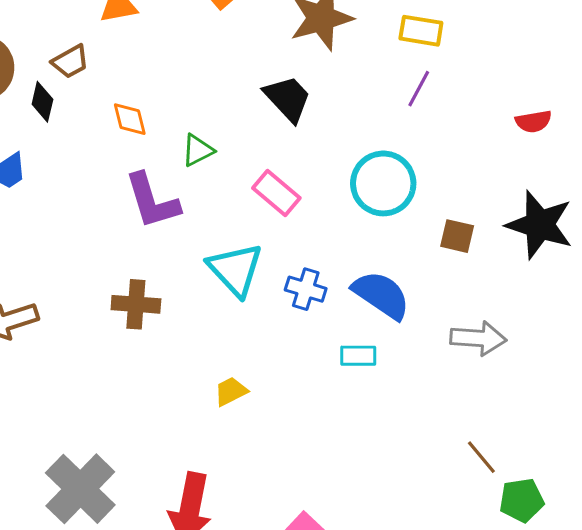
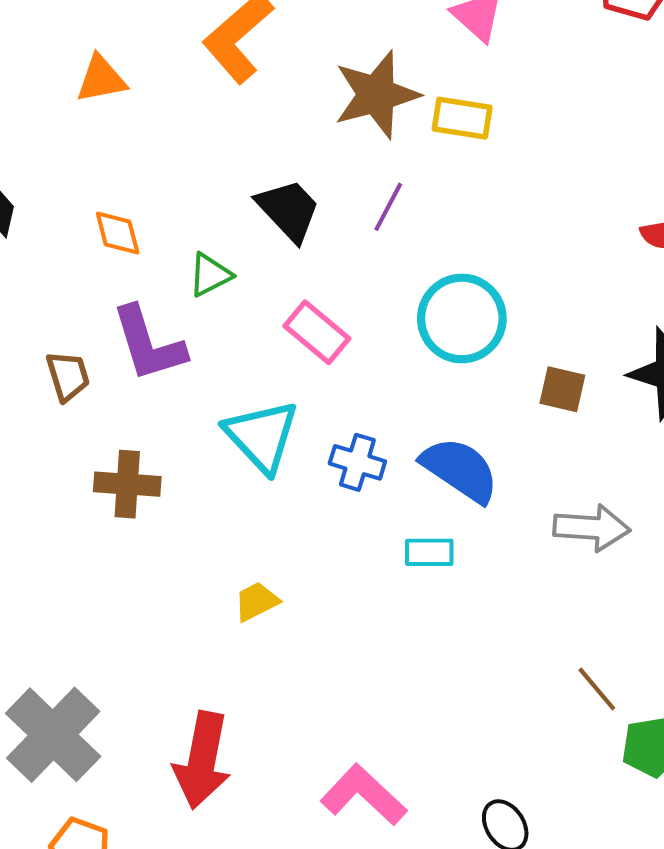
yellow rectangle: (421, 31) -> (462, 118), moved
brown trapezoid: (70, 62) -> (68, 376), moved, turned -78
purple line: (419, 89) -> (388, 207), moved
black trapezoid: (288, 98) -> (289, 210), moved

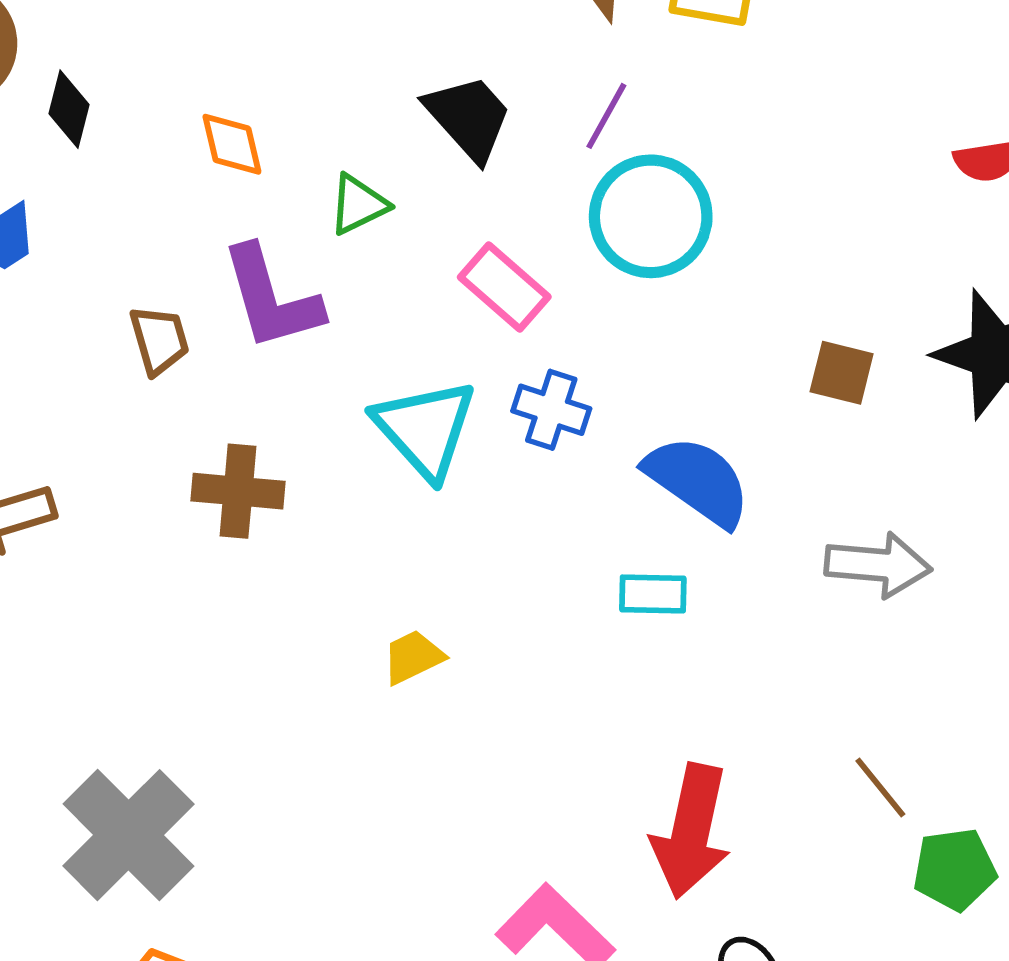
cyan circle: (462, 318) -> (651, 216), moved
blue cross: (357, 462) -> (551, 410), moved
red arrow: (202, 760) -> (691, 831), moved

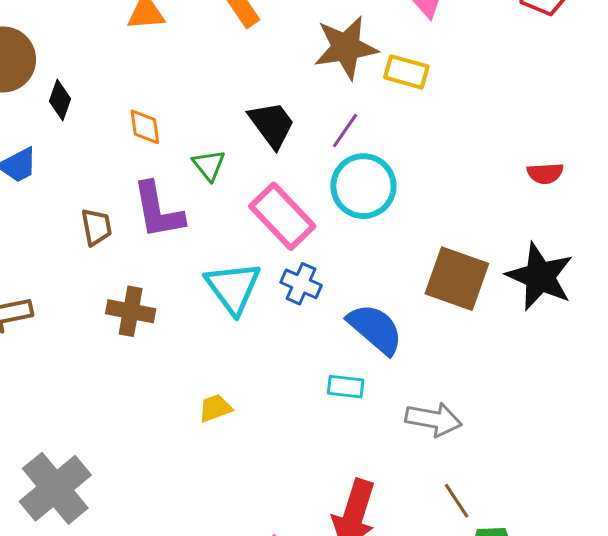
green triangle: (358, 205) -> (209, 165), turned -48
pink rectangle: (504, 287) -> (282, 216), size x1.4
brown square: (842, 373) -> (457, 279), size x1.8
gray arrow: (878, 565) -> (434, 419), moved

